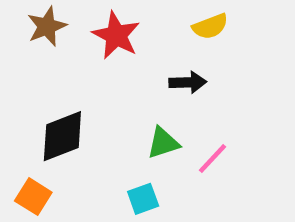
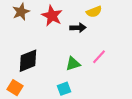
black arrow: (188, 82) -> (78, 28), moved
pink line: (212, 159) -> (99, 57), moved

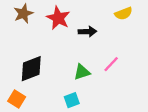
yellow semicircle: (94, 12) -> (124, 13), moved

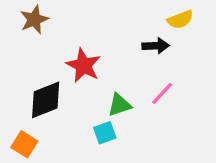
red star: (58, 18) -> (83, 65), moved
black arrow: (88, 31) -> (156, 46), moved
cyan square: (72, 100) -> (105, 133), moved

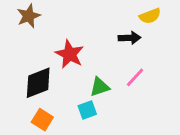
orange square: (24, 144) -> (42, 120), moved

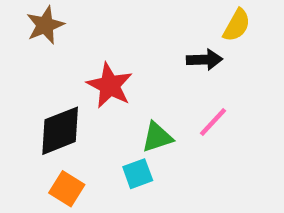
yellow semicircle: (150, 16) -> (237, 25), turned -40

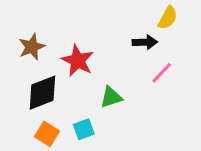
brown star: (45, 25) -> (32, 47), moved
pink line: (213, 122) -> (162, 73), moved
cyan square: (138, 174) -> (84, 129), moved

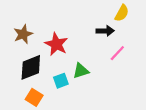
cyan square: (84, 129) -> (61, 81), moved

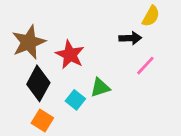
brown star: (23, 34) -> (29, 42), size x1.4
black diamond: (31, 67) -> (38, 83), turned -40
cyan square: (61, 81) -> (75, 100), turned -32

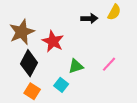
black arrow: (130, 38) -> (89, 18), moved
pink line: (145, 66) -> (109, 64), moved
cyan square: (75, 100) -> (61, 85), moved

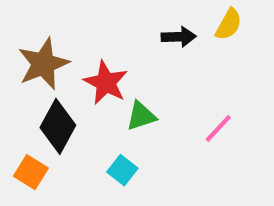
green triangle: (76, 66) -> (141, 116), moved
orange square: (32, 91) -> (31, 172), moved

